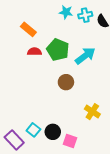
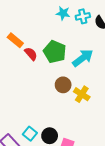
orange rectangle: (28, 29) -> (15, 40), moved
red semicircle: (35, 52) -> (31, 54), turned 48
yellow cross: (92, 112) -> (82, 94), moved

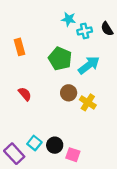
cyan cross: (83, 16) -> (85, 31), moved
orange rectangle: (15, 40) -> (20, 47), turned 35
red semicircle: (31, 54) -> (25, 94), moved

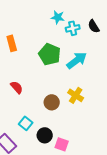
brown circle: (69, 93) -> (52, 102), moved
cyan square: (34, 143) -> (26, 123), moved

